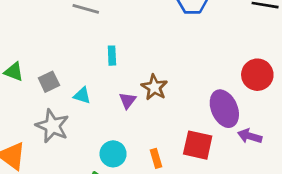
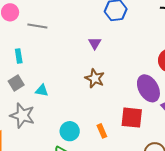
cyan rectangle: (112, 56) -> (19, 56), moved
purple triangle: (128, 100) -> (95, 43), moved

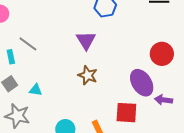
gray line: (37, 26) -> (28, 44), moved, turned 30
purple triangle: (95, 43) -> (86, 40), size x1.5

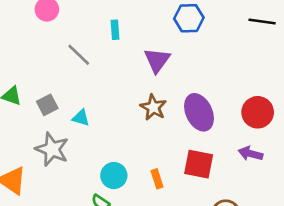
red circle: (162, 54) -> (258, 112), moved
cyan rectangle: (11, 57) -> (115, 30), moved
purple ellipse: (142, 83) -> (199, 112), moved

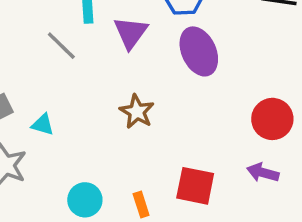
gray line: (79, 55) -> (61, 46), moved
purple triangle: (157, 60) -> (131, 33), moved
purple ellipse: (199, 112) -> (199, 51), moved

